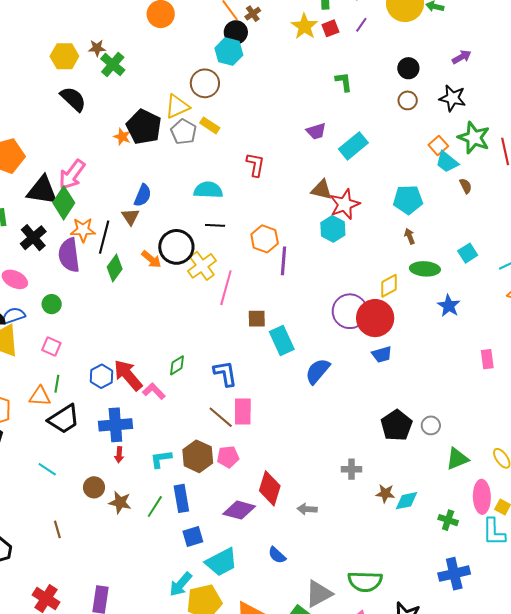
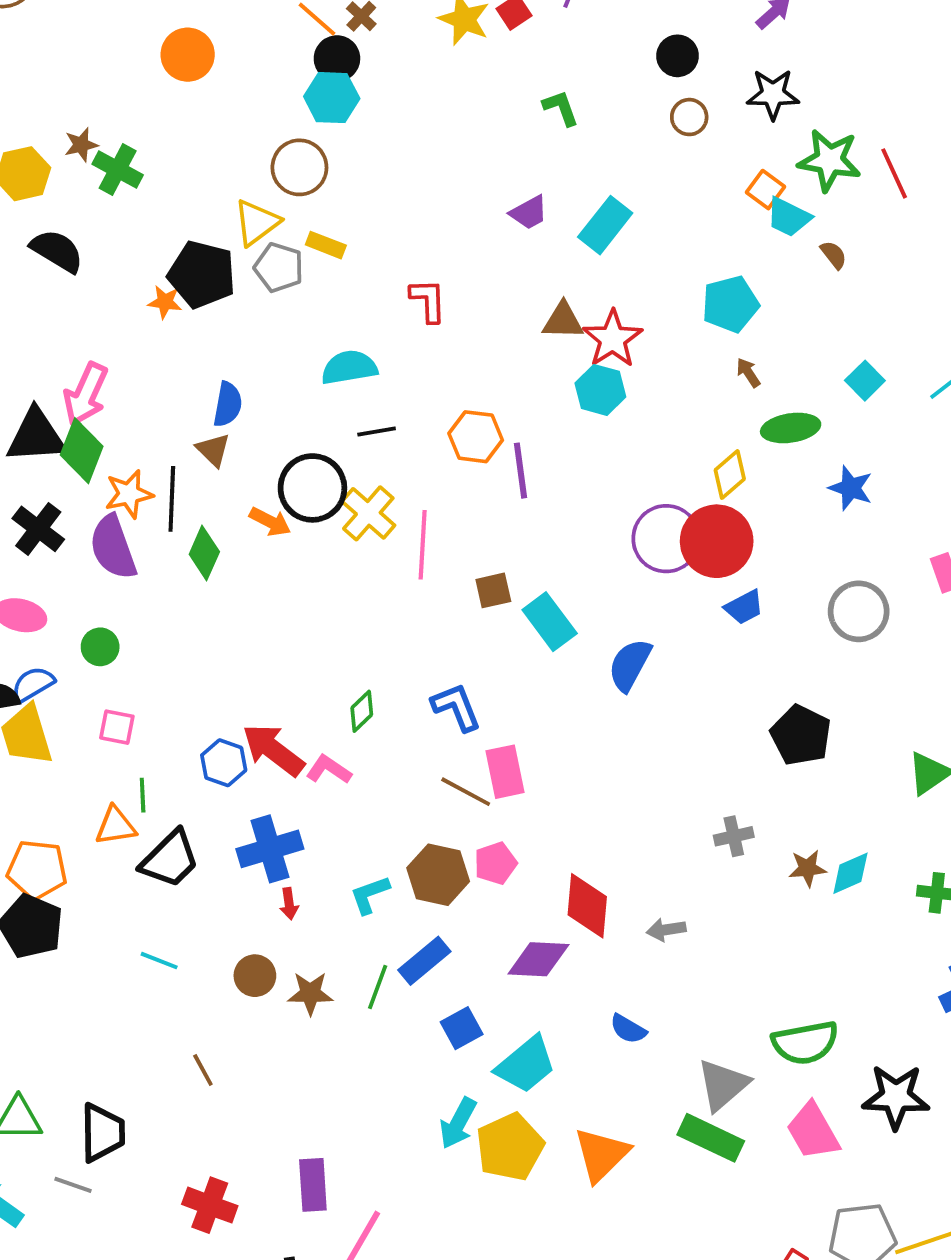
gray circle: (431, 425) -> (859, 611), moved, size x1.6
blue rectangle: (181, 498) -> (424, 961), turned 72

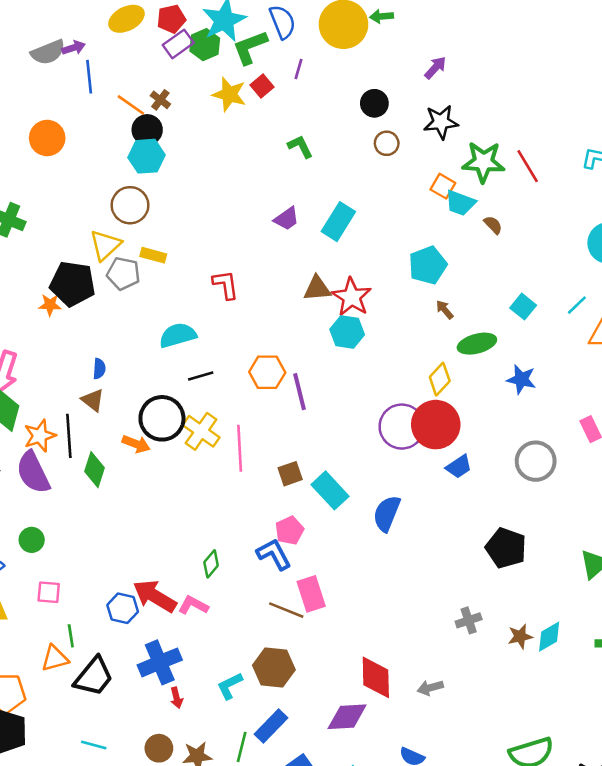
blue semicircle: (228, 404) -> (99, 369), size x0.7
pink pentagon: (495, 863) -> (290, 530), moved

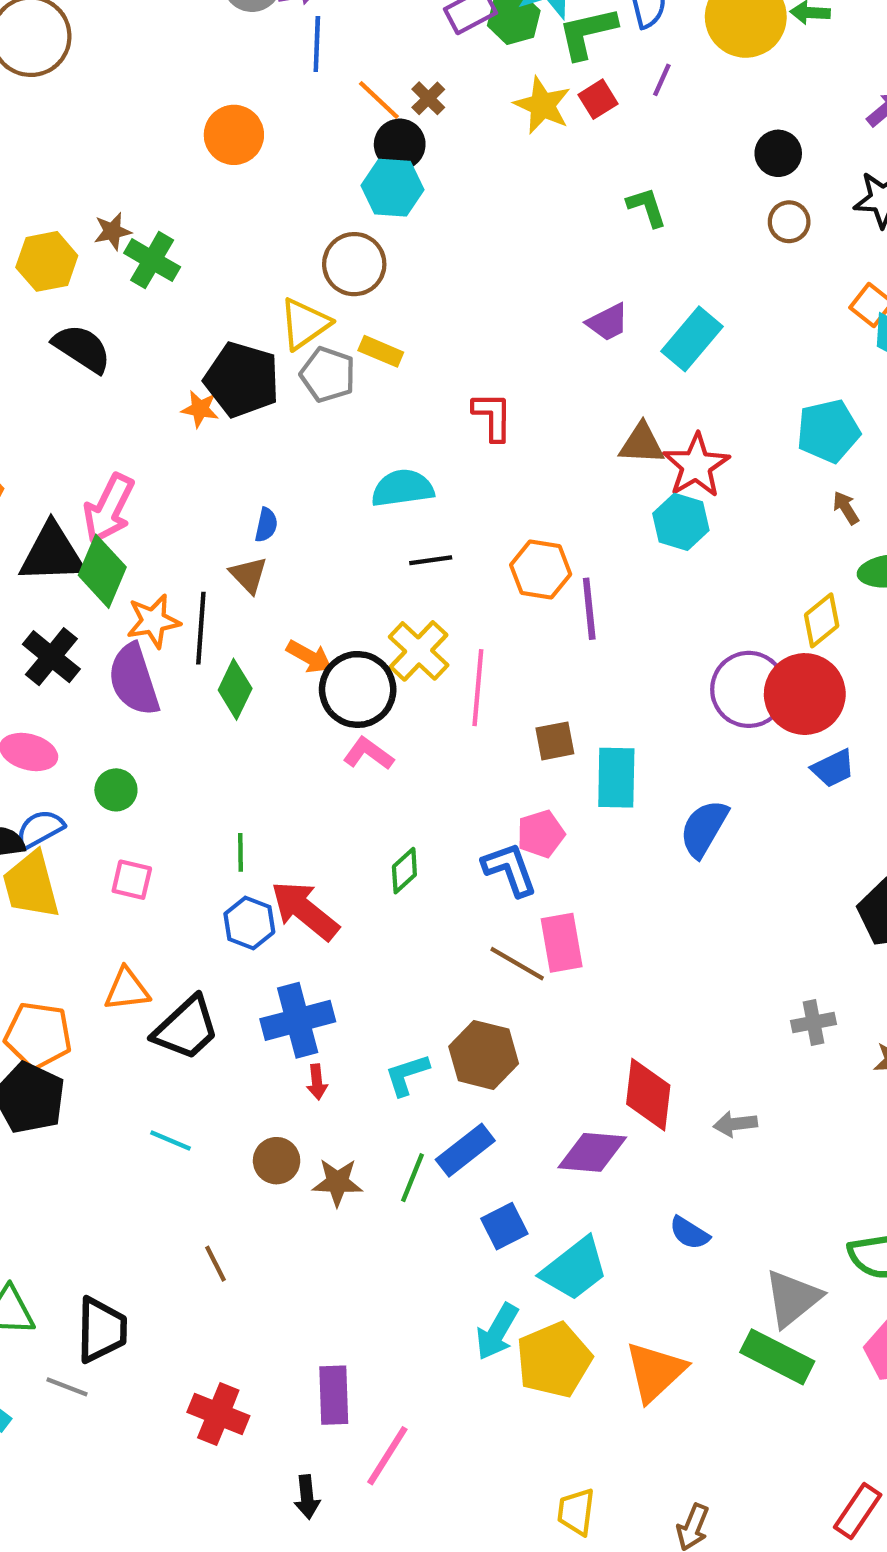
black circle: (162, 418) -> (358, 689), moved
cyan rectangle: (330, 490) -> (616, 778), turned 36
pink L-shape: (193, 605) -> (368, 754), moved
green line: (71, 636) -> (241, 852), moved

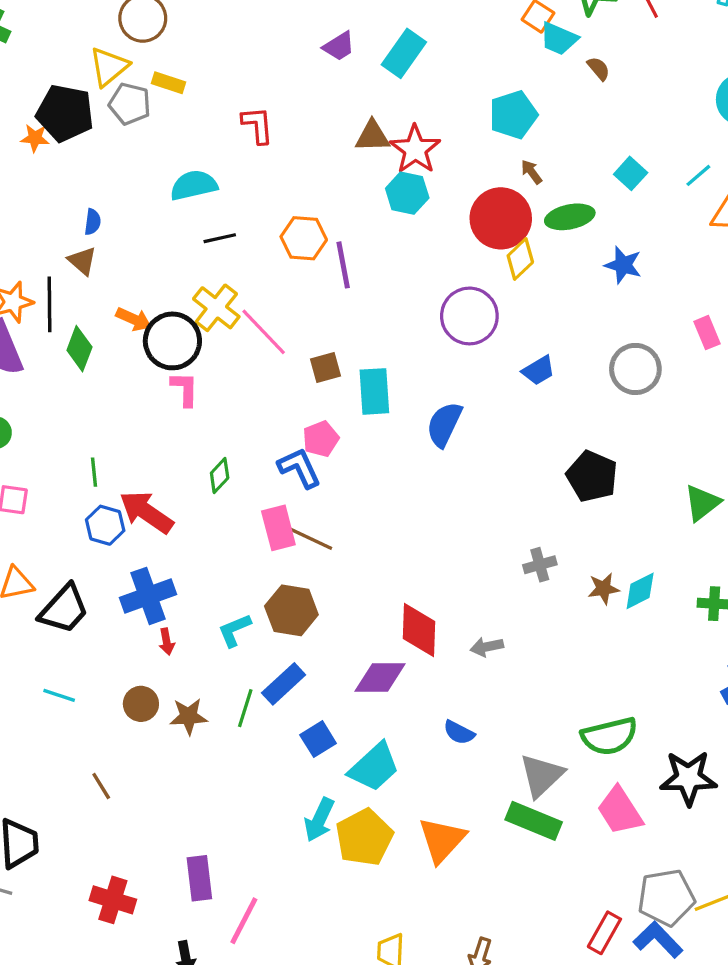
pink line: (478, 688) -> (264, 332), turned -44
red circle: (805, 694) -> (501, 218), moved
pink L-shape: (368, 754) -> (185, 389), turned 60
pink rectangle: (562, 943) -> (278, 528), moved

